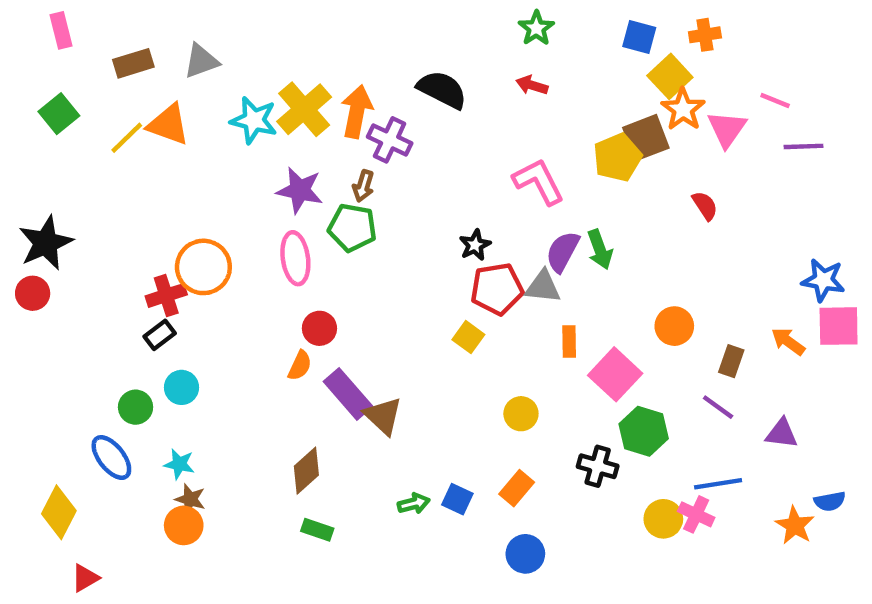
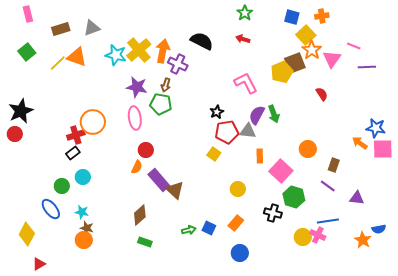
orange arrow: (788, 341) -> (360, 143), moved

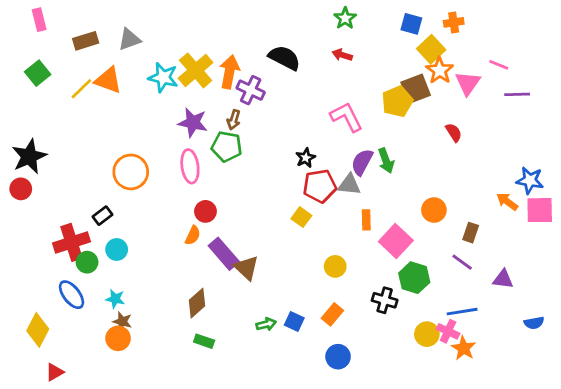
red cross: (76, 135) -> (72, 242), moved, size x1.4
orange star: (363, 240) -> (464, 348), moved

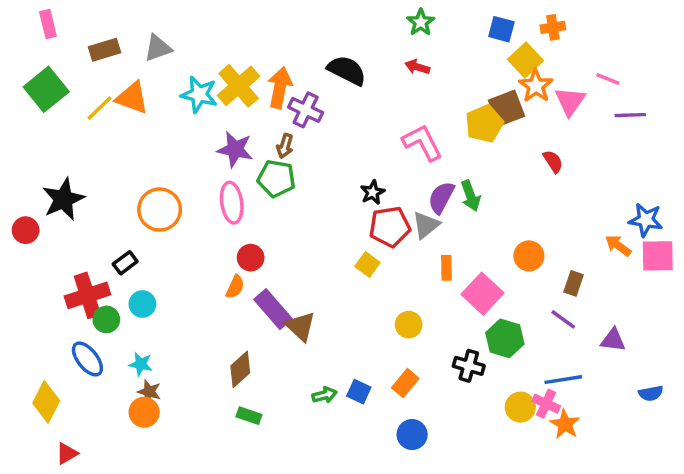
green square: (38, 73) -> (46, 89), size x1.4
black star: (29, 156) -> (63, 199), moved
gray triangle: (349, 185) -> (426, 225), turned -45

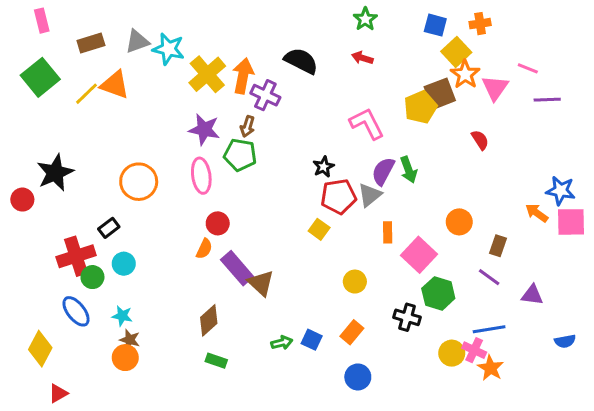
cyan star: (199, 94) -> (168, 49), moved

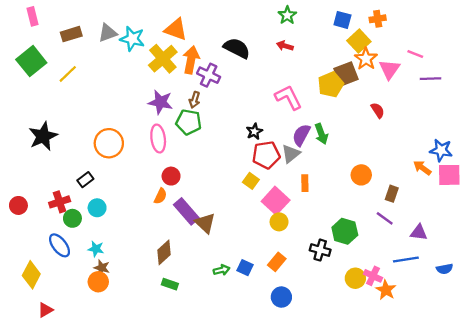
orange triangle: (115, 85) -> (176, 29), moved
red circle: (22, 200) -> (18, 205), moved
pink square: (419, 255) -> (276, 201), moved
red cross: (76, 256) -> (60, 202), size x0.7
blue line: (489, 329) -> (406, 259), moved

